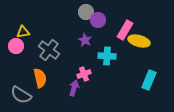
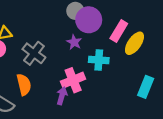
purple circle: (98, 20) -> (89, 20), size x1.5
yellow ellipse: (139, 41) -> (134, 43), turned -70
pink cross: (84, 74) -> (73, 80), size x1.5

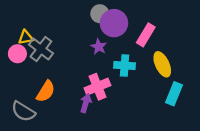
yellow ellipse: (134, 43) -> (162, 64), moved, turned -60
gray cross: (34, 53) -> (41, 49), moved
orange semicircle: (24, 85) -> (46, 91), turned 45

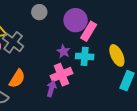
gray circle: (100, 14) -> (39, 12), moved
pink rectangle: (146, 35) -> (89, 31), moved
purple star: (99, 47) -> (63, 51), moved

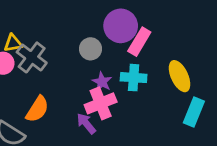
gray circle: (39, 12) -> (91, 49), moved
purple star: (63, 51) -> (102, 82), moved
purple arrow: (51, 89) -> (86, 124), turned -56

